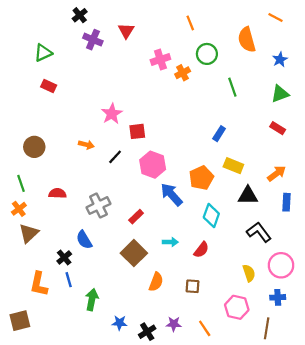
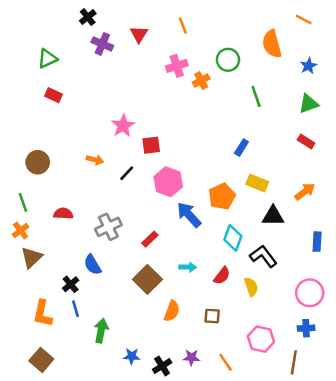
orange line: (190, 23) -> (183, 26), moved
blue rectangle: (287, 202) -> (317, 242), moved
black L-shape: (259, 232) -> (263, 256), moved
yellow semicircle: (249, 273) -> (251, 287), moved
brown square: (20, 321) -> (41, 360), moved, turned -35

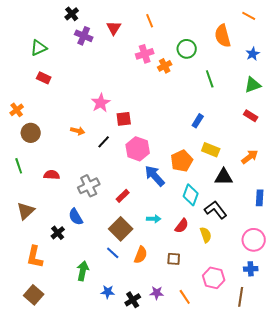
orange cross: (21, 231) -> (17, 110), moved
blue line: (75, 309) -> (113, 253), moved, turned -32

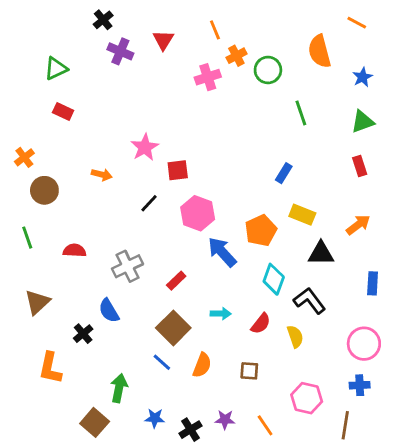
orange cross: (165, 66) -> (236, 56), moved
red rectangle: (251, 116) -> (360, 166), turned 40
orange arrow: (78, 131) -> (102, 175), moved
brown square: (34, 295) -> (95, 422), moved

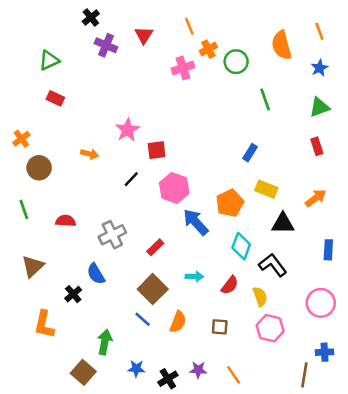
orange line: (357, 23) -> (319, 31), moved, turned 42
blue cross: (360, 385) -> (325, 352), moved
pink hexagon: (307, 398) -> (270, 328), moved

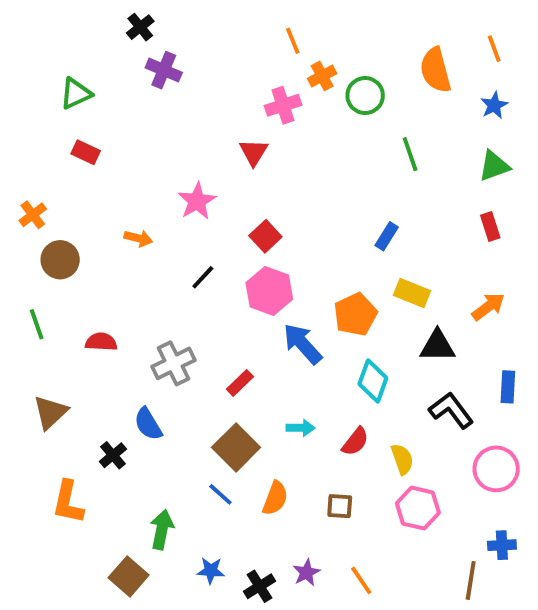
red triangle: (144, 35) -> (254, 152), moved
red square: (157, 150) -> (265, 236), moved, turned -36
black L-shape: (273, 265) -> (451, 410), moved
purple star: (198, 370) -> (306, 573), turned -30

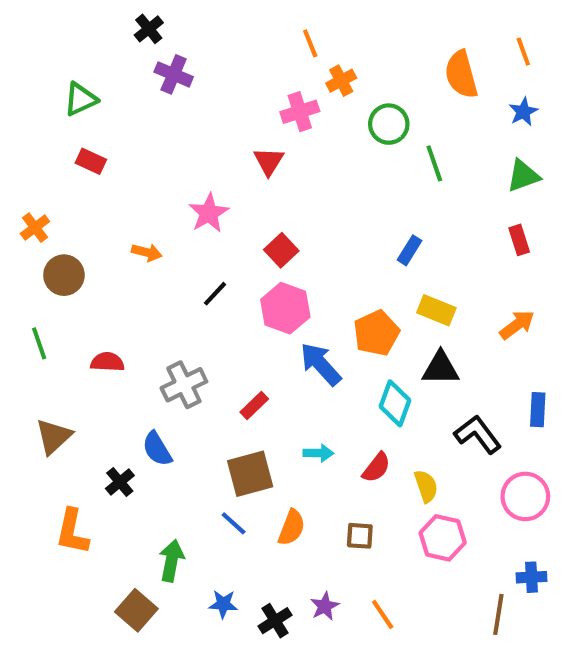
green circle: (365, 96) -> (389, 124), moved
black triangle: (437, 346) -> (441, 368), moved
brown square: (236, 447) -> (250, 474), turned 30

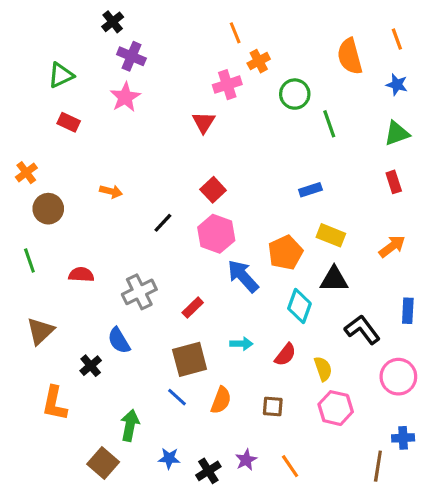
blue star: (523, 112) -> (397, 85), turned -30
pink star: (209, 213) -> (125, 97), moved
blue rectangle: (409, 250) -> (310, 190), turned 40

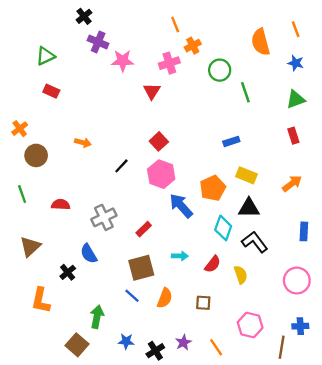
pink star: (125, 97) -> (123, 61), moved, turned 30
black L-shape: (362, 330) -> (255, 242), moved
pink hexagon: (336, 408) -> (250, 325), moved

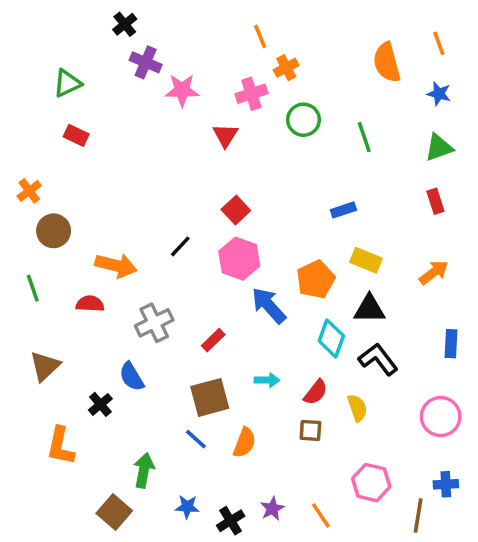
green circle: (220, 70) -> (304, 120), moved
orange arrow: (83, 143) -> (116, 266), moved, size x1.6
brown square: (203, 303) -> (310, 430), moved

